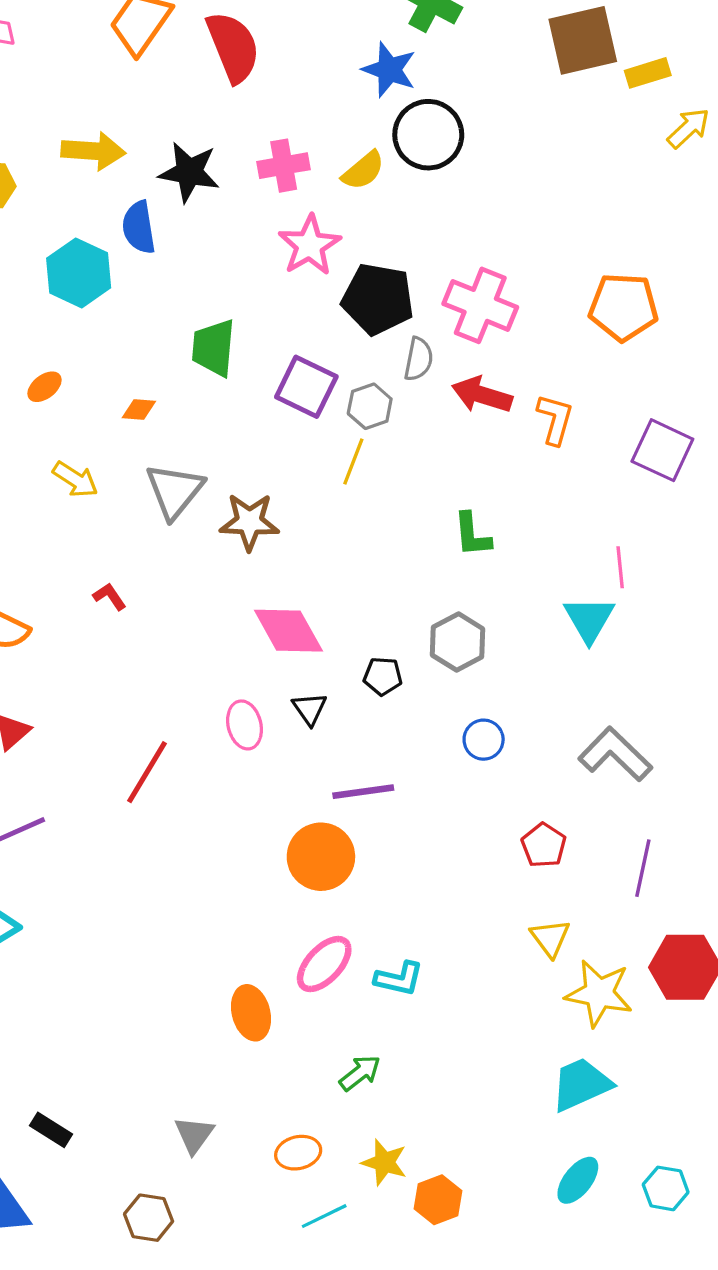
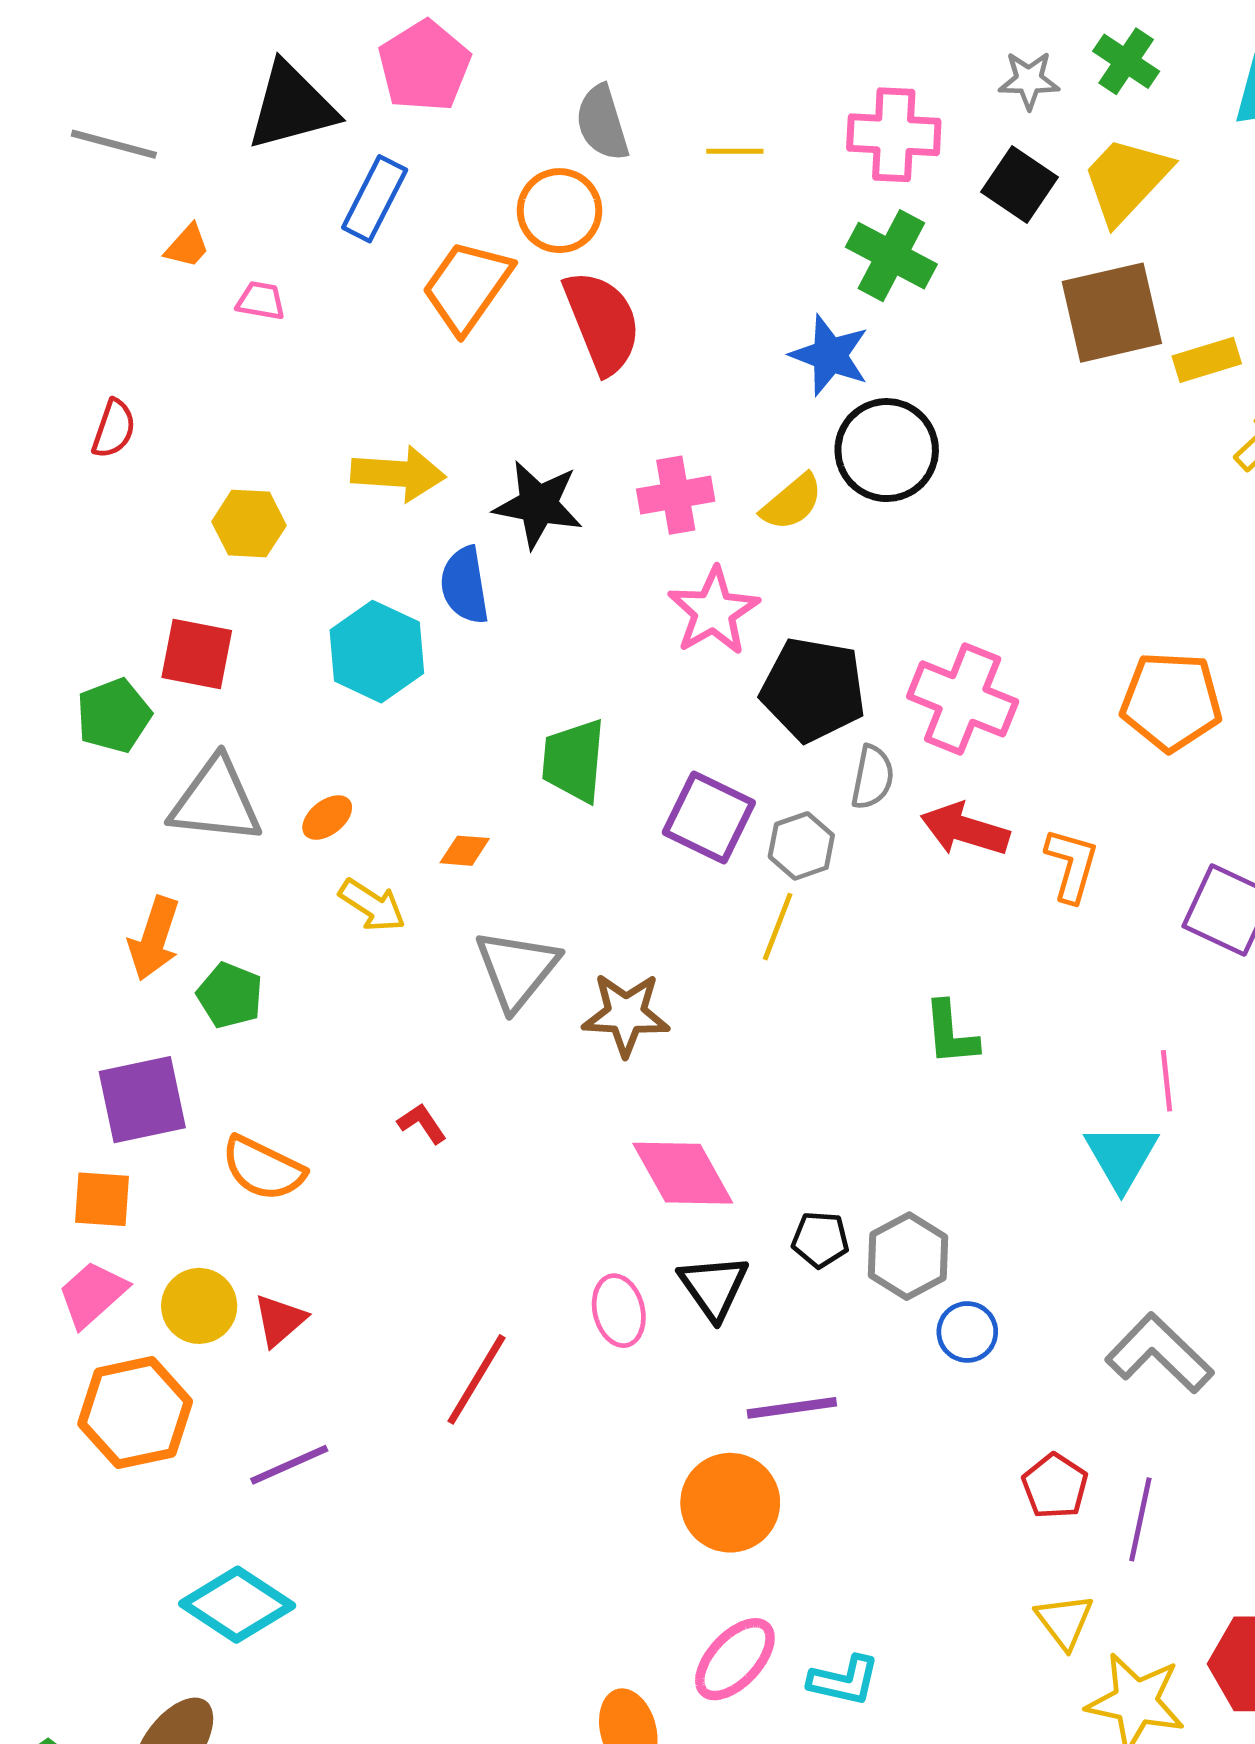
yellow arrow: (75, 479) -> (372, 905), moved
gray hexagon: (458, 642) -> (908, 1256), moved
black triangle: (310, 709) -> (714, 1287), size x1.4
purple line: (643, 868) -> (1140, 1519), moved

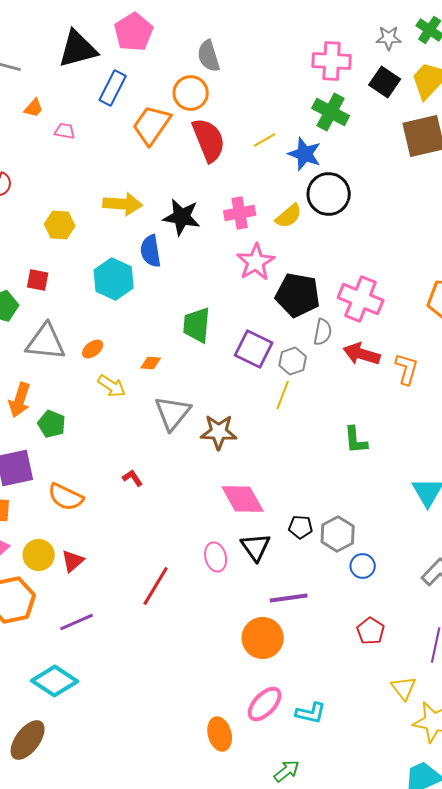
yellow line: (735, 151) -> (265, 140), moved, turned -30
red square: (197, 654) -> (38, 280), size x0.7
red pentagon: (1055, 1486) -> (371, 631), moved

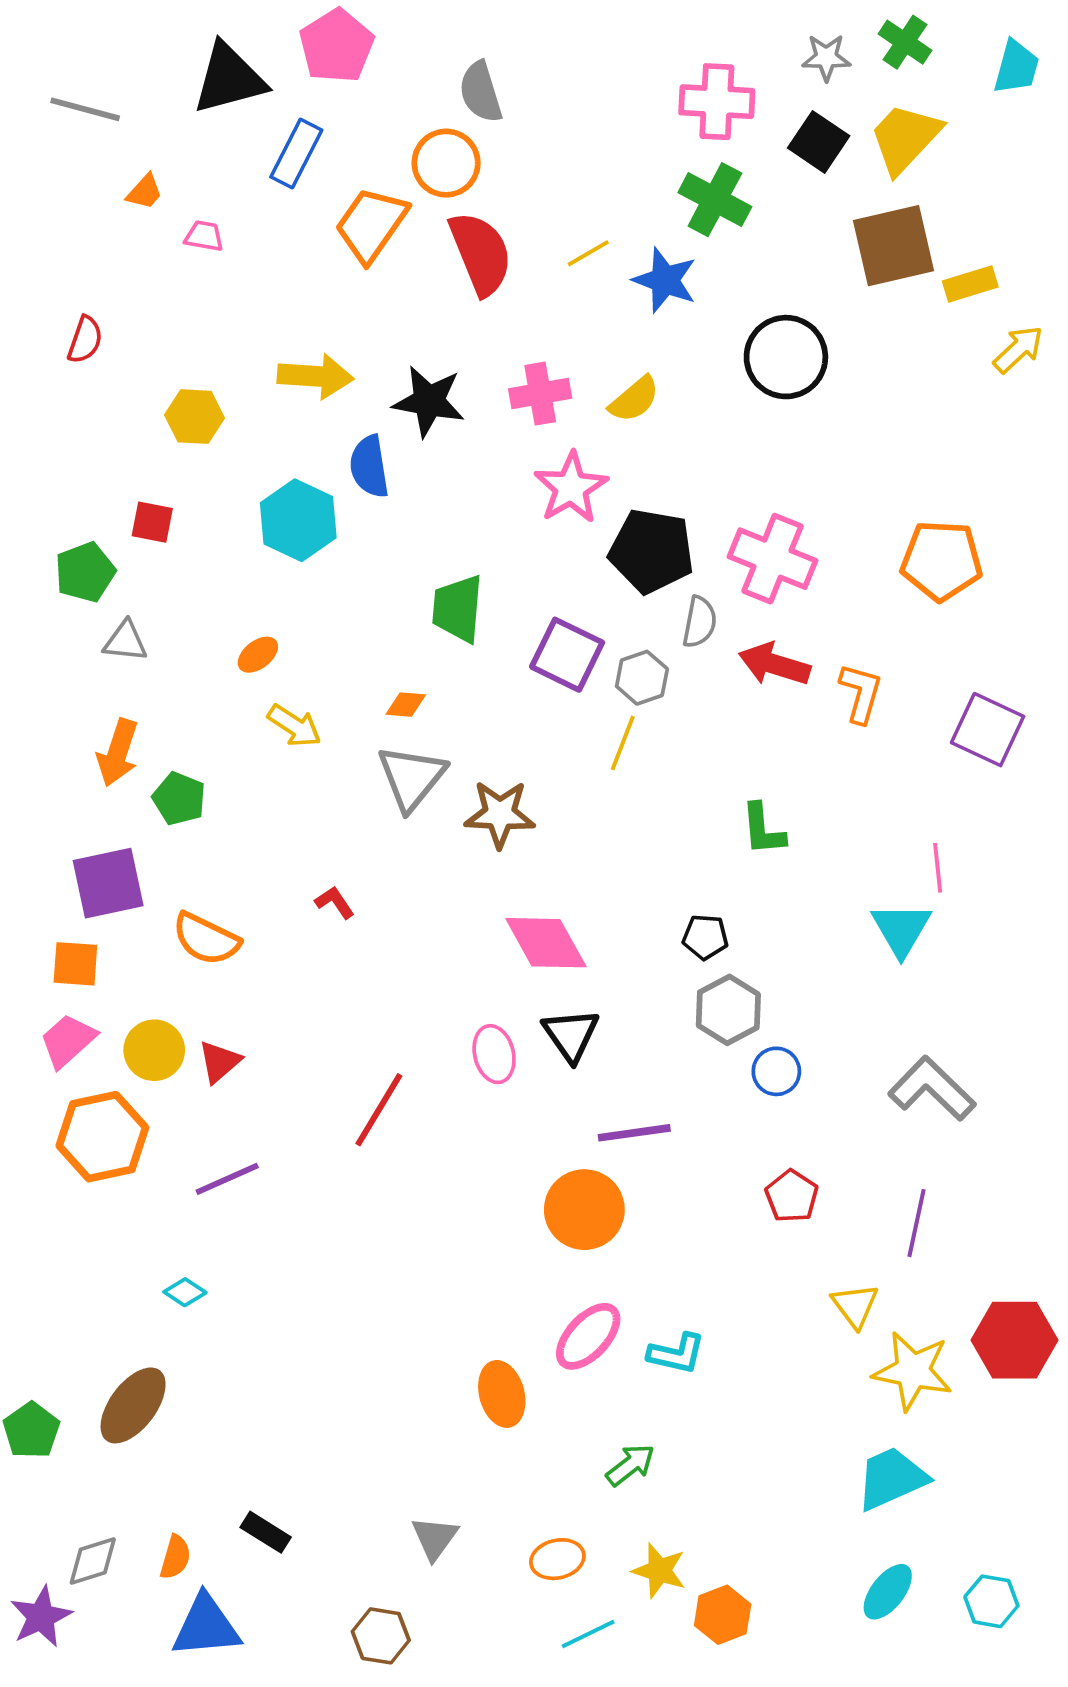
black circle: (329, 194) -> (786, 357), moved
gray triangle: (46, 342) -> (125, 641), moved, size x0.6
orange diamond: (151, 363) -> (406, 705), moved
black pentagon: (301, 527) -> (705, 937), moved
cyan diamond: (55, 681) -> (185, 1292), size x0.5

